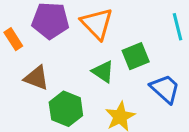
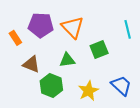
green triangle: (103, 72) -> (67, 60), moved, turned -42
blue trapezoid: (165, 89) -> (121, 85), moved

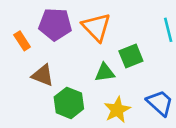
green triangle: (67, 60) -> (105, 73), moved

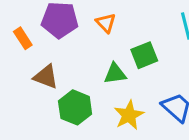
orange triangle: (96, 27) -> (106, 23), size x0.6

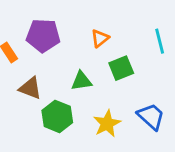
orange triangle: (106, 23) -> (100, 38), moved, turned 36
green triangle: (115, 74) -> (81, 81), moved

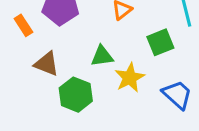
green square: (121, 68) -> (160, 42), moved
yellow star: (107, 124) -> (130, 78), moved

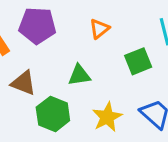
yellow star: (130, 78) -> (107, 117), moved

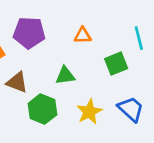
orange triangle: (99, 29) -> (83, 35), turned 36

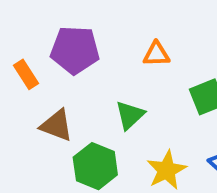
green triangle: (65, 76) -> (130, 115), turned -35

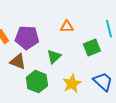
purple pentagon: (75, 50) -> (27, 38), moved

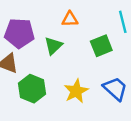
green triangle: (54, 57) -> (53, 46), moved

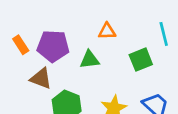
green triangle: (53, 46) -> (90, 60), turned 36

